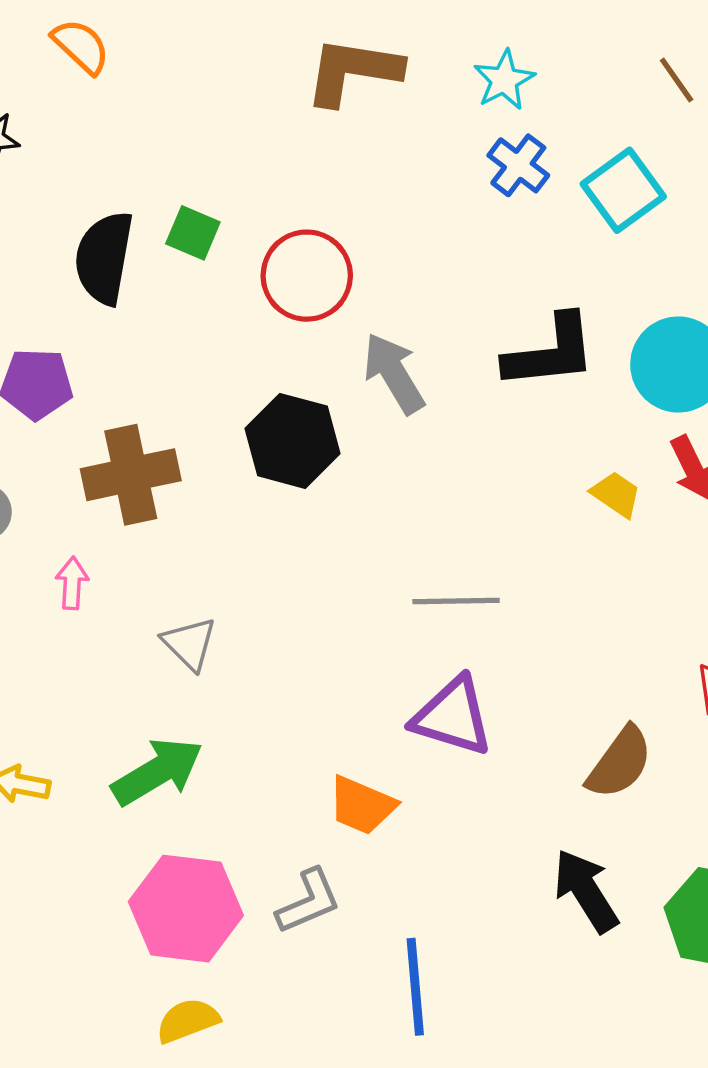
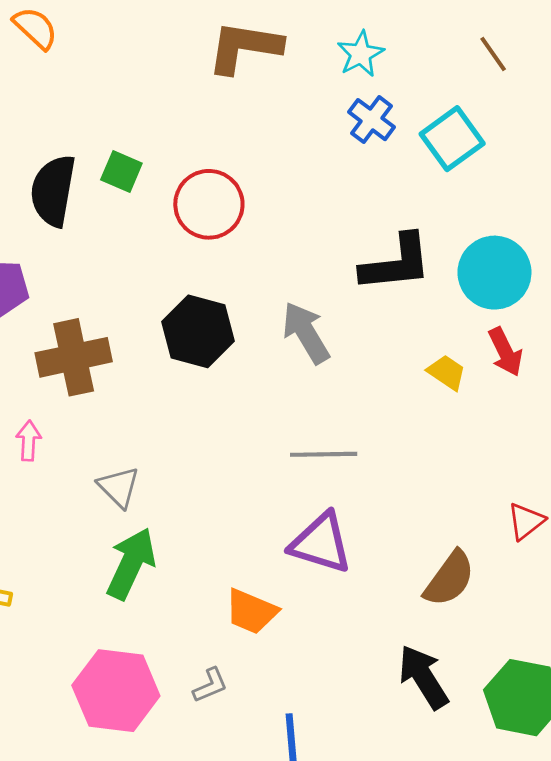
gray arrow: (394, 373) -> (306, 333), moved
green arrow: (157, 772) -> (131, 564), moved, turned -34
gray L-shape: (309, 901) -> (210, 685), size x0.7

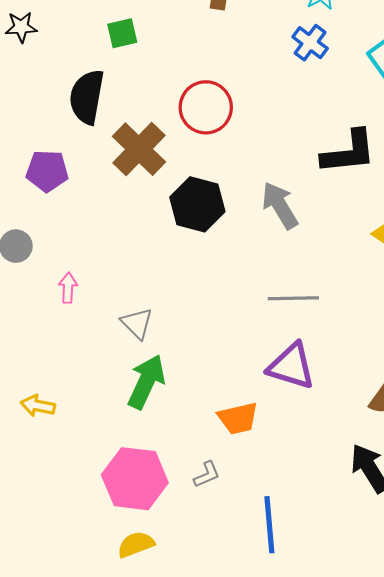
blue cross: (371, 120) -> (310, 43), moved
green square: (121, 171) -> (122, 33), moved, turned -36
brown cross: (74, 357) -> (139, 149), moved, turned -34
orange trapezoid: (251, 611) -> (238, 418), turned -36

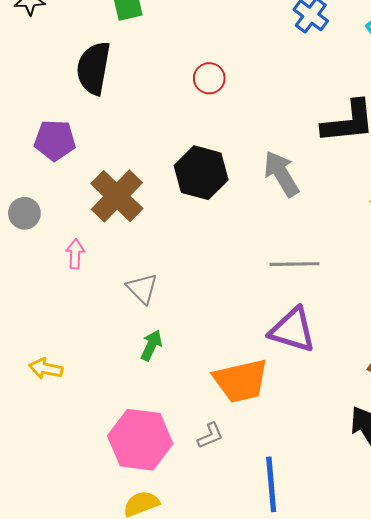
red circle: (206, 107) -> (209, 78), size x0.6
brown cross: (139, 149) -> (117, 196), moved
green arrow: (146, 382) -> (151, 345), size x0.6
orange trapezoid: (238, 418) -> (241, 381), size x1.4

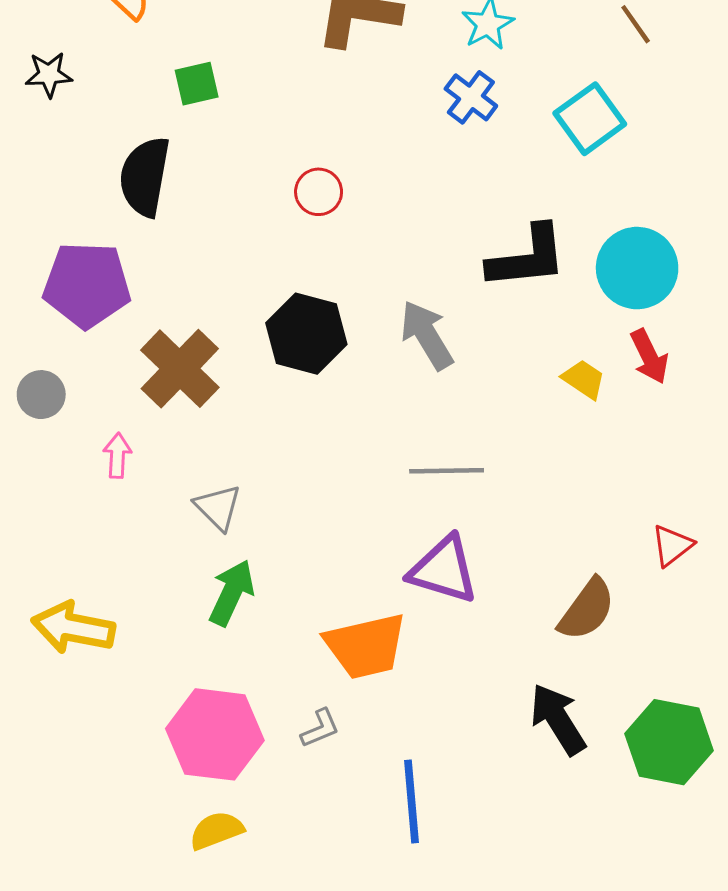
purple pentagon: (55, 140) -> (87, 285), size x1.4
green arrow: (151, 345) -> (232, 593), size x1.4
yellow arrow: (46, 369) -> (73, 628), size x1.6

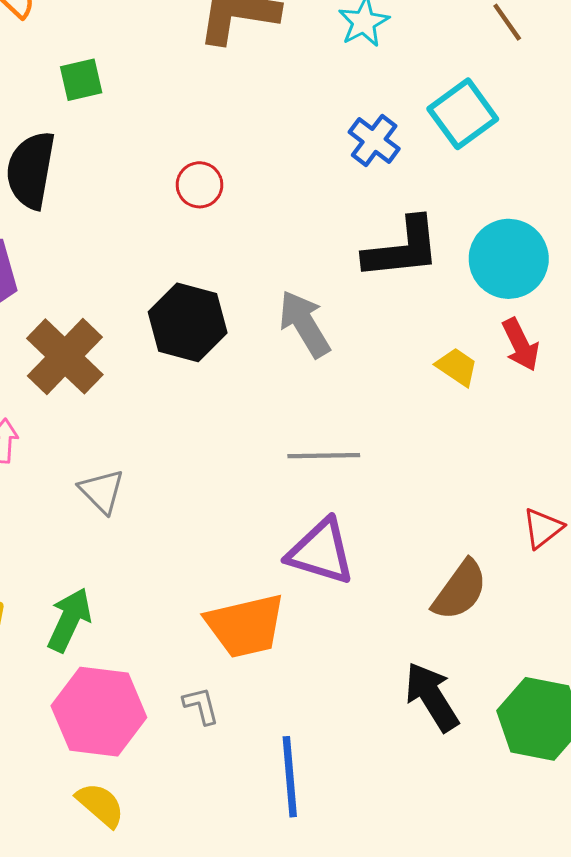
blue cross: (471, 97) -> (374, 140), moved
green arrow: (232, 593) -> (69, 620), moved
gray L-shape: (320, 728) -> (201, 706), turned -81
yellow semicircle: (216, 830) -> (100, 805), turned 62

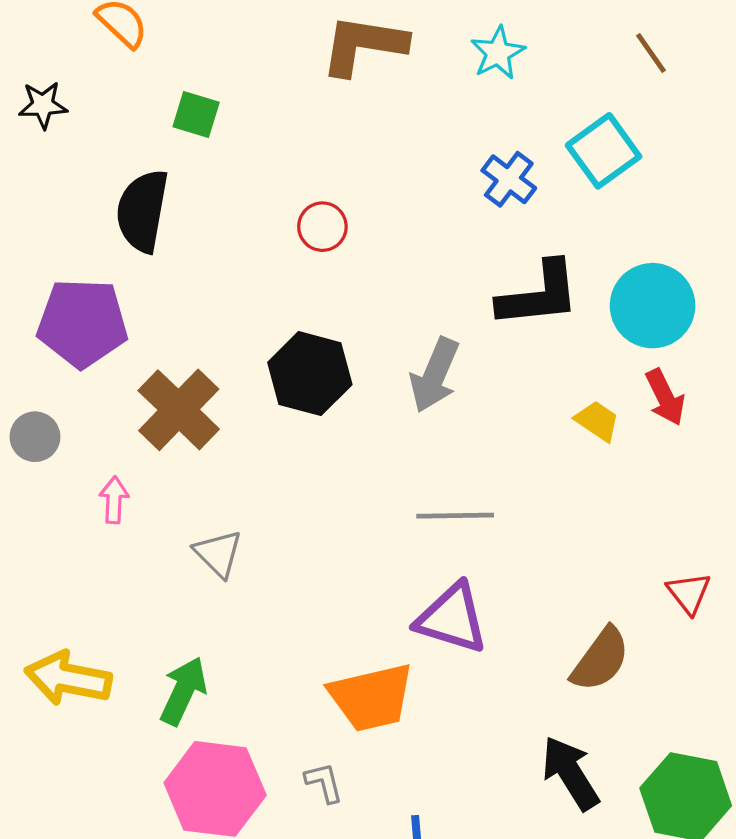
green square: (81, 80) -> (196, 115), turned 30
gray arrow: (305, 324) -> (435, 375), turned -126
red triangle: (543, 528) -> (689, 593), turned -30

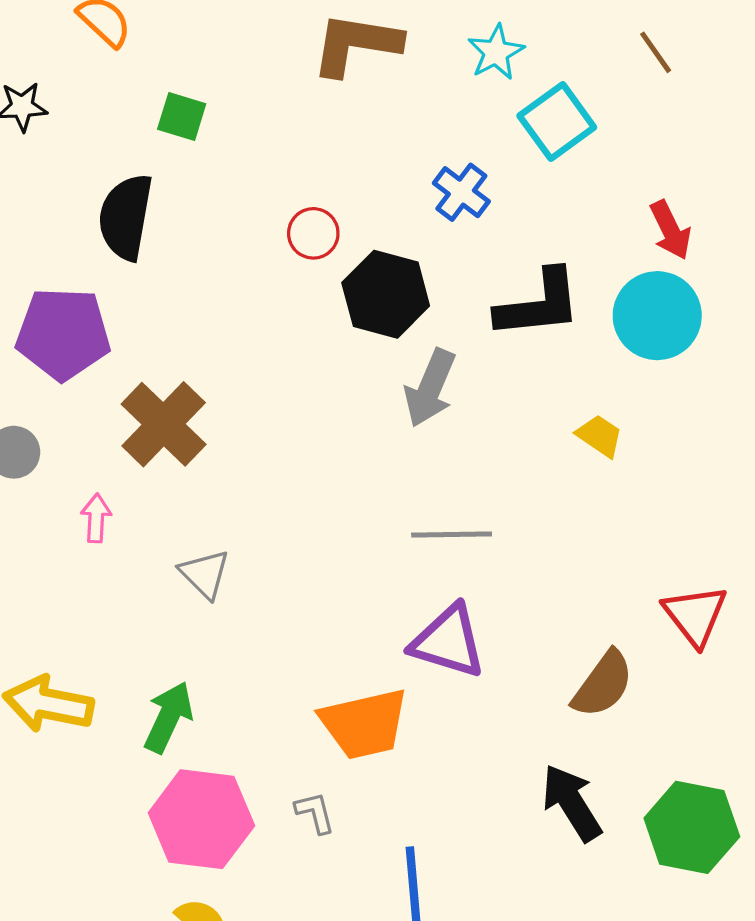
cyan square: (604, 151) -> (557, 121), moved
blue cross: (509, 179) -> (461, 192), moved
black hexagon: (310, 374) -> (386, 294), moved
red arrow: (665, 397) -> (670, 230), moved
red triangle: (689, 593) -> (695, 615), size x1.4

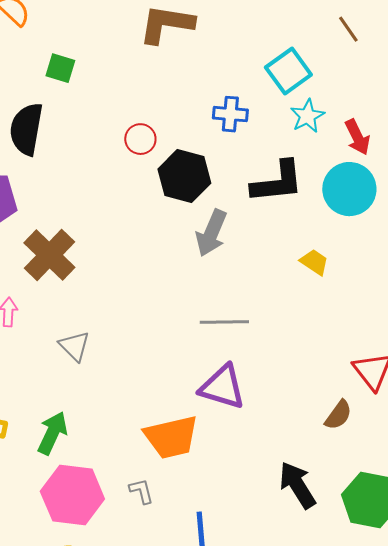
cyan star: (496, 52) -> (307, 116), moved
blue cross: (461, 192) -> (230, 114), turned -32
brown semicircle: (603, 684) -> (338, 415), moved, size x0.7

